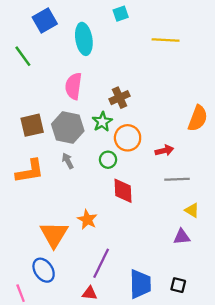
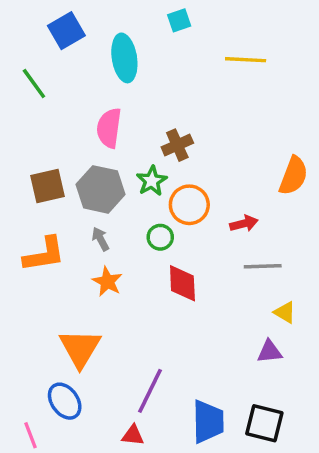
orange star: (87, 220) -> (107, 282), moved
black square: (178, 285) -> (264, 423), size x1.6

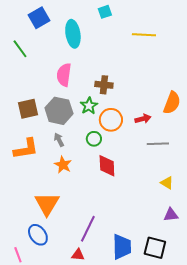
brown cross: (177, 145) -> (104, 85), turned 30
red arrow: (244, 224) -> (143, 119), moved
gray line: (263, 266) -> (158, 144), moved
purple triangle: (270, 352) -> (171, 215), moved

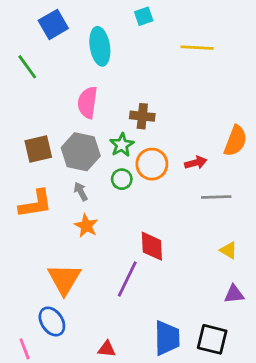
green circle: (94, 139) -> (122, 179), moved
red diamond: (107, 166) -> (152, 246), moved
purple line: (88, 229) -> (127, 279), moved

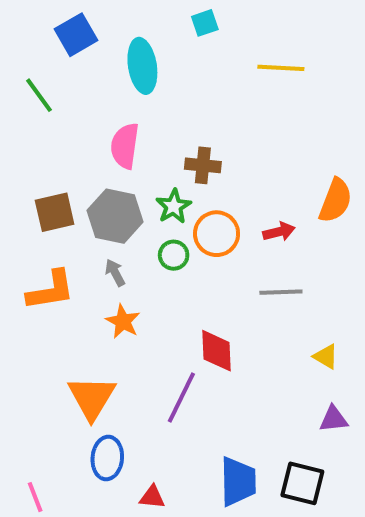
gray line: (216, 197) -> (281, 292), moved
blue ellipse: (52, 322) -> (107, 458), moved, turned 40

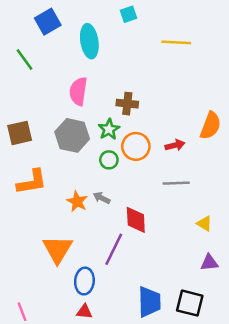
brown square: (55, 212) -> (20, 133), moved
gray arrow: (115, 273) -> (102, 198), moved, turned -35
blue ellipse: (107, 458) -> (84, 281), moved
red triangle: (152, 497) -> (84, 312), moved

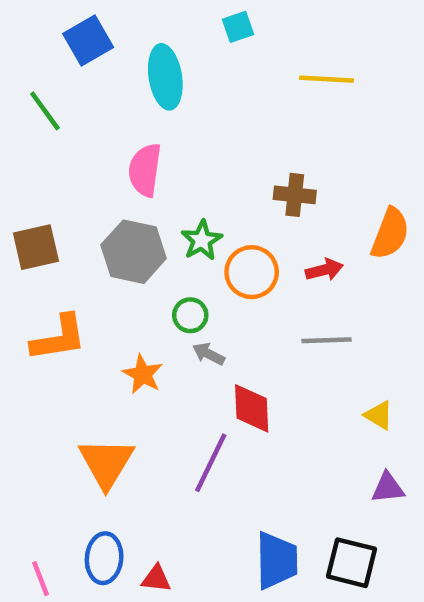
brown cross: (127, 104) -> (295, 195), moved
green circle: (109, 160) -> (190, 315), moved
gray arrow: (102, 198) -> (208, 354), moved
blue ellipse: (84, 281) -> (104, 558), moved

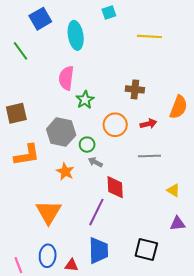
green star: (202, 240) -> (85, 100), moved
gray hexagon: (134, 252) -> (61, 132), moved
blue trapezoid: (277, 560) -> (98, 251), moved
black square: (351, 563) -> (146, 250), moved

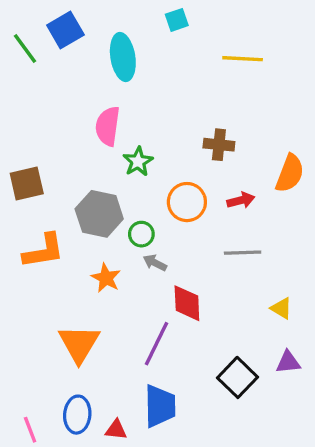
green line: (21, 51) -> (25, 49), moved
black square: (146, 250) -> (238, 377), moved, turned 30

